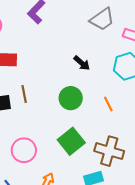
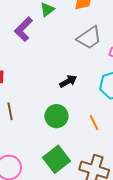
black arrow: (82, 63) -> (68, 81), turned -72

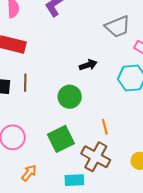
orange line: (94, 123) -> (105, 127), moved

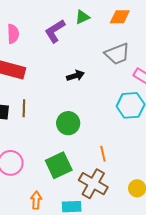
black arrow: (88, 65) -> (75, 76), moved
orange arrow: (29, 173) -> (36, 200), moved, turned -36

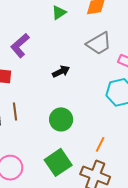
purple L-shape: (55, 31) -> (20, 46), moved
orange line: (103, 154) -> (100, 144), turned 49

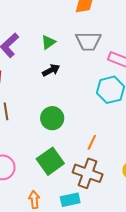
green triangle: (59, 12) -> (48, 42), moved
gray trapezoid: (99, 43) -> (88, 41), turned 32

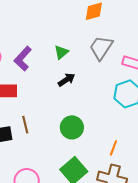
gray trapezoid: (88, 41) -> (101, 48), turned 128

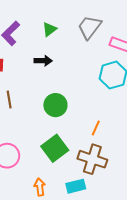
black arrow: (66, 80) -> (43, 61), moved, turned 30

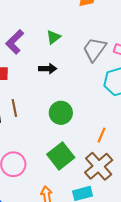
gray trapezoid: (89, 27) -> (94, 49), moved
brown cross: (92, 159) -> (99, 166), turned 32

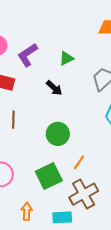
black arrow: (48, 69) -> (54, 88), turned 30
orange line: (101, 135) -> (79, 162), moved

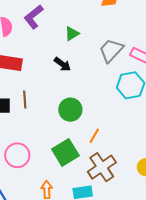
purple L-shape: (27, 55) -> (34, 17), moved

